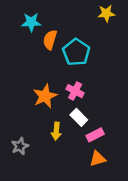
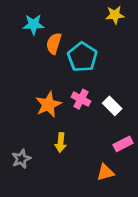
white rectangle: (79, 117) -> (112, 106), moved
pink rectangle: (95, 135) -> (123, 144), moved

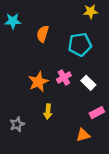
cyan star: (33, 24) -> (13, 21), moved
cyan pentagon: (82, 57) -> (80, 44), moved, turned 30
pink cross: (81, 99) -> (64, 77), turned 32

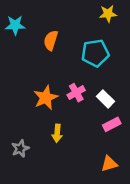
pink rectangle: (97, 113) -> (112, 124), moved
orange triangle: (83, 135) -> (109, 164), moved

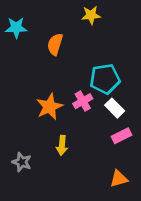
yellow star: (108, 14) -> (91, 15), moved
cyan pentagon: (95, 53) -> (105, 79), moved
gray star: (20, 149) -> (22, 162), turned -30

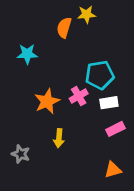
cyan star: (16, 28) -> (27, 54), moved
orange semicircle: (55, 44) -> (64, 28), moved
white rectangle: (115, 108) -> (109, 103), turned -54

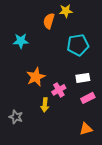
cyan pentagon: (100, 75) -> (78, 45), moved
pink cross: (79, 96) -> (59, 90), moved

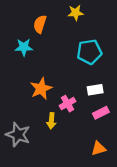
orange semicircle: (49, 21) -> (40, 24), moved
gray star: (16, 117) -> (18, 135), size x1.5

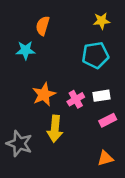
yellow star: (76, 13) -> (102, 21), moved
pink cross: (67, 104) -> (76, 99), moved
yellow arrow: (51, 121) -> (55, 129), size x1.5

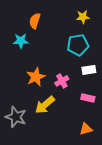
white rectangle: (102, 96) -> (89, 70), moved
pink rectangle: (108, 120) -> (88, 98), turned 40
yellow arrow: (55, 129) -> (45, 105), turned 45

